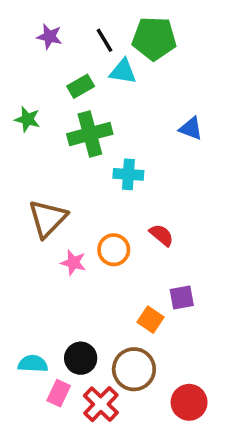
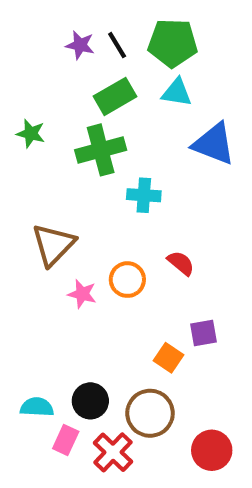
purple star: (49, 37) -> (80, 45), moved
cyan triangle: (123, 71) -> (177, 92), moved
green rectangle: (81, 86) -> (115, 96), moved, size x1.4
blue triangle: (191, 128) -> (214, 144), size x1.6

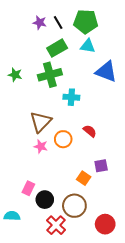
green star: (31, 134) -> (15, 75), moved
brown triangle: (53, 245) -> (41, 122), moved
cyan semicircle: (37, 407) -> (12, 216), moved
pink rectangle: (66, 440) -> (28, 188), moved

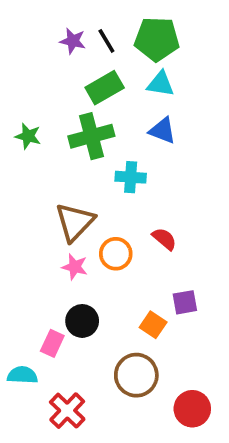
blue triangle: (106, 72) -> (162, 131), moved, size x0.7
black circle: (45, 200) -> (82, 321), moved
cyan semicircle: (12, 216) -> (22, 375), moved
red cross: (56, 225) -> (67, 411), moved

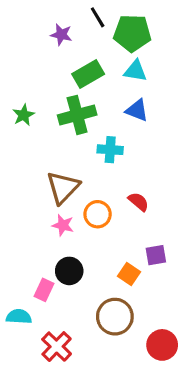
black line: (106, 41) -> (98, 17), moved
green star: (28, 136) -> (24, 115), turned 30

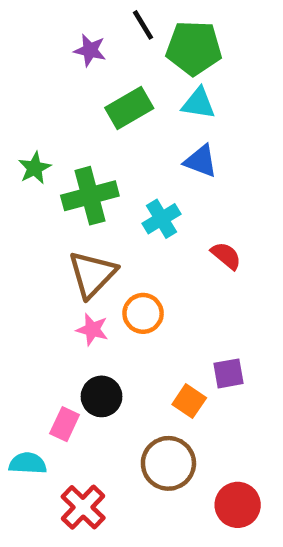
green cross: (77, 115) -> (90, 196), moved
cyan cross: (110, 150) -> (162, 219), turned -35
red semicircle: (139, 202) -> (226, 256), moved

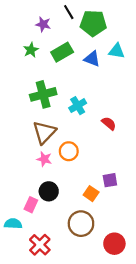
cyan triangle: (198, 103) -> (117, 51), moved
blue triangle: (201, 161) -> (92, 59), moved
green star: (35, 168) -> (31, 50), moved

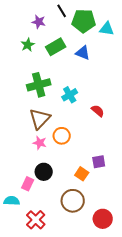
cyan triangle: (117, 51) -> (107, 29), moved

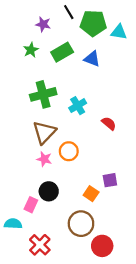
red circle: (103, 219) -> (102, 246), moved

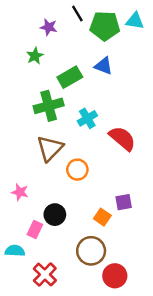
cyan triangle: (119, 32) -> (135, 21), moved
green rectangle: (62, 52) -> (70, 77), moved
red semicircle: (109, 123) -> (122, 138), size x1.6
pink star: (44, 159) -> (20, 192), moved

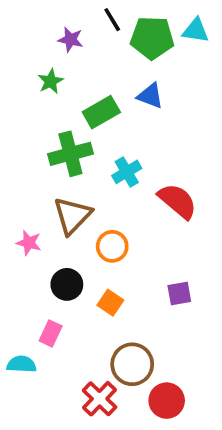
pink star: (20, 192) -> (29, 243), moved
black circle: (55, 215) -> (67, 284), moved
orange square: (102, 217) -> (110, 303), moved
red cross: (45, 275) -> (100, 399), moved

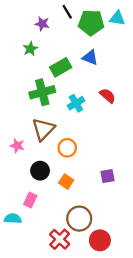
red semicircle: (178, 201) -> (108, 96), moved, size x0.7

